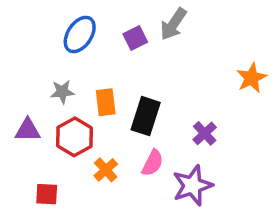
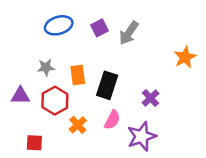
gray arrow: (173, 24) -> (129, 33), moved
blue ellipse: (80, 35) -> (59, 25), turned 40

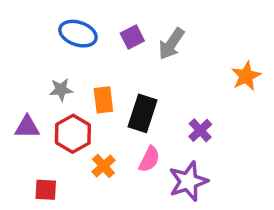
blue ellipse: (59, 25) -> (78, 34), turned 36

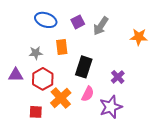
orange star: (246, 76) -> (139, 37), moved, turned 30
orange rectangle: (103, 100) -> (62, 47), moved
orange cross: (103, 166) -> (61, 98), size x1.5
red square: (46, 190) -> (36, 112), moved

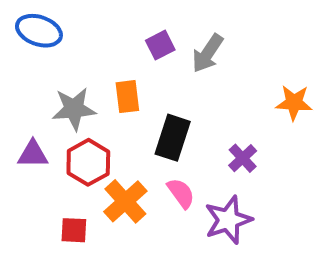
blue ellipse: (46, 20) -> (39, 31), moved
orange star: (139, 37) -> (294, 103), moved
gray star: (36, 53) -> (74, 109), size x1.5
pink semicircle: (88, 94) -> (181, 193), turned -63

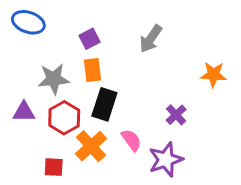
purple square: (160, 45) -> (90, 39), moved
black rectangle: (173, 138) -> (104, 104), moved

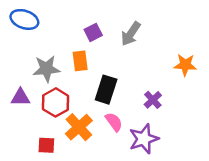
purple square: (90, 39) -> (93, 32), moved
black rectangle: (104, 104) -> (106, 90), moved

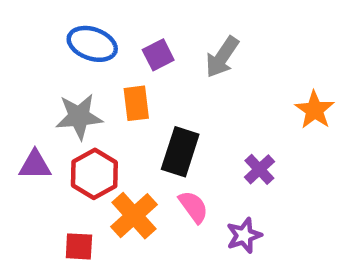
blue ellipse: (24, 19) -> (92, 44), moved
orange star: (185, 65) -> (315, 110), turned 30
purple star: (144, 139) -> (244, 235), size x0.7

